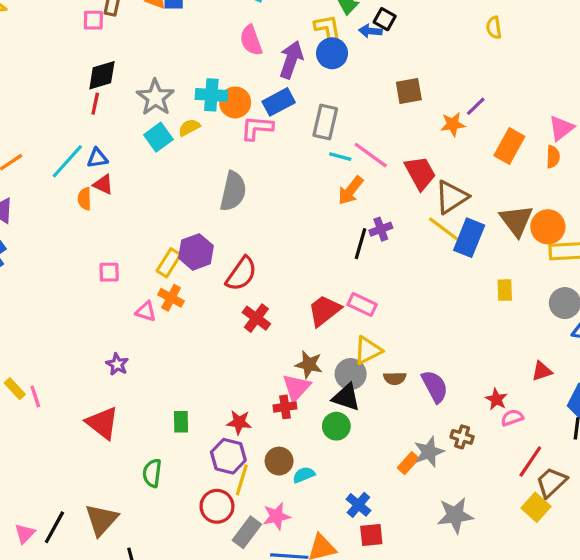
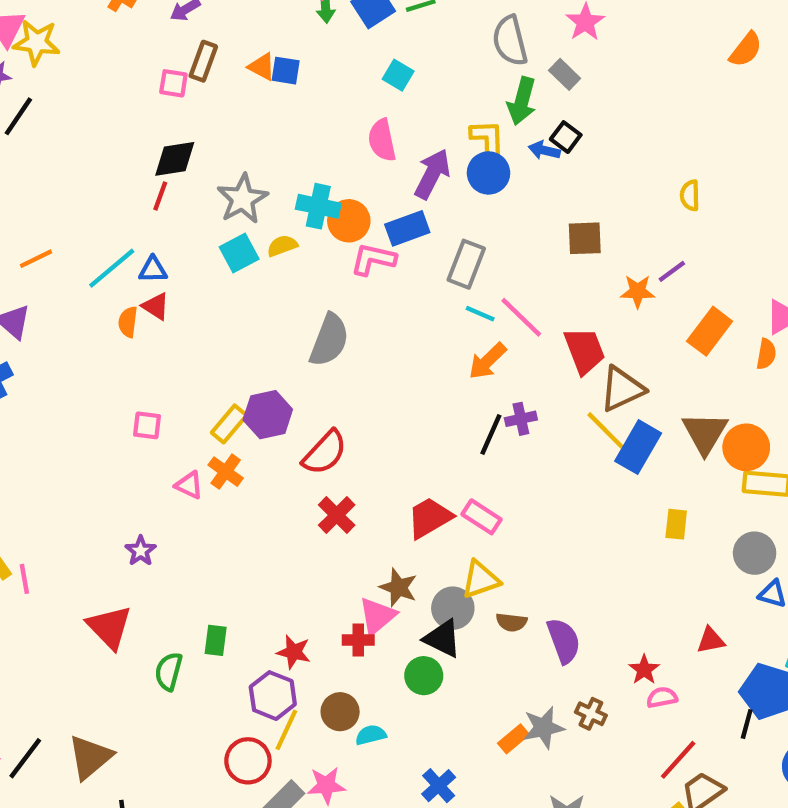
yellow semicircle: (494, 28) -> (690, 195), moved
green semicircle: (152, 473) -> (169, 671), moved

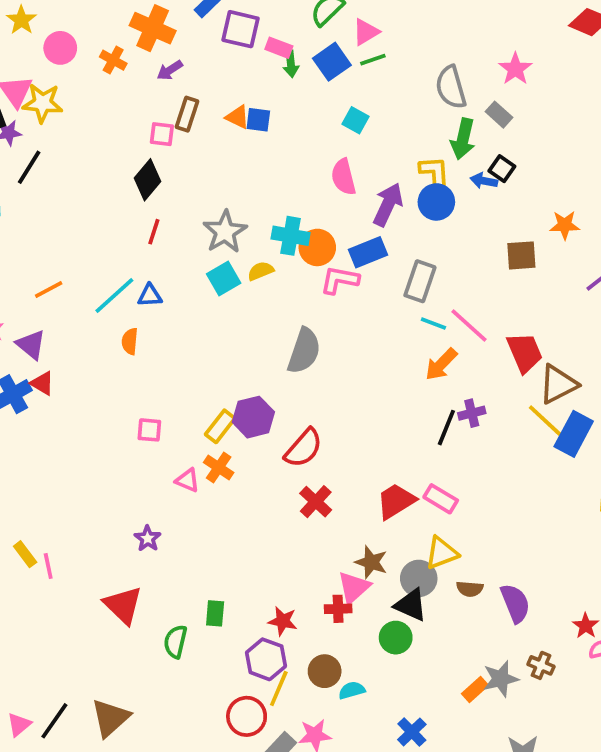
black diamond: (175, 159) -> (147, 180), moved, turned -39
orange star: (638, 291) -> (565, 225), moved
red triangle: (156, 306) -> (42, 383), moved

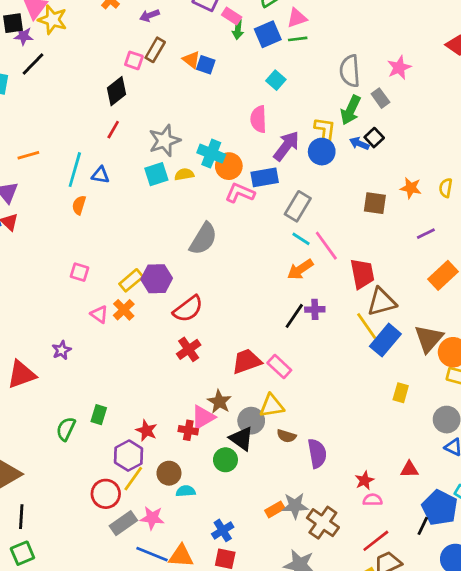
cyan line: (114, 295) -> (75, 170), turned -44
red triangle: (123, 605) -> (21, 374), moved, turned 44
brown cross: (541, 665) -> (323, 523), moved, size x1.6

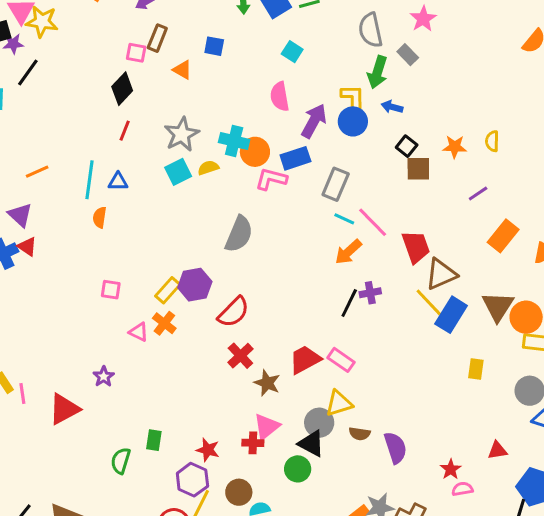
orange triangle: (191, 60) -> (182, 70), moved
black square: (374, 138) -> (407, 146), moved
brown star: (219, 402) -> (267, 383), moved

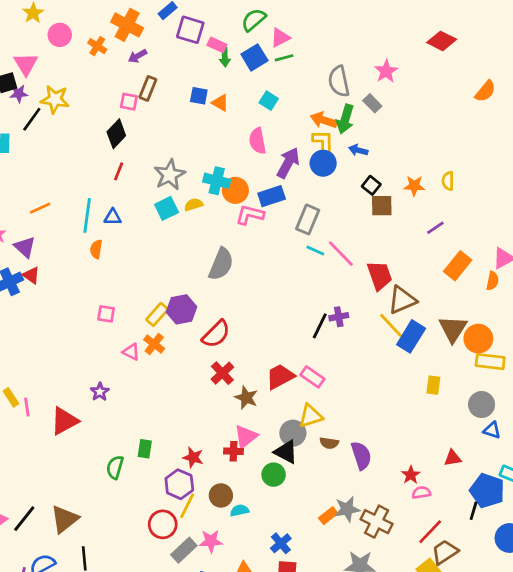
yellow star: (42, 22) -> (55, 99), moved
orange triangle: (182, 70) -> (220, 103), moved
orange arrow: (348, 252) -> (324, 120), moved, turned 60

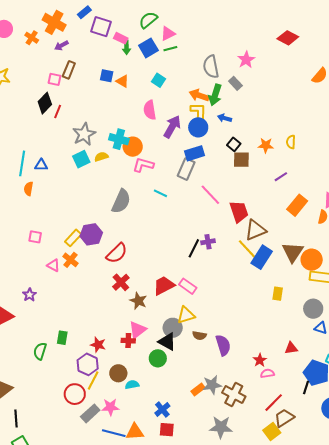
red line: (119, 171) -> (58, 111), moved
blue rectangle: (272, 196) -> (195, 153), moved
cyan line: (315, 251) -> (160, 193), moved

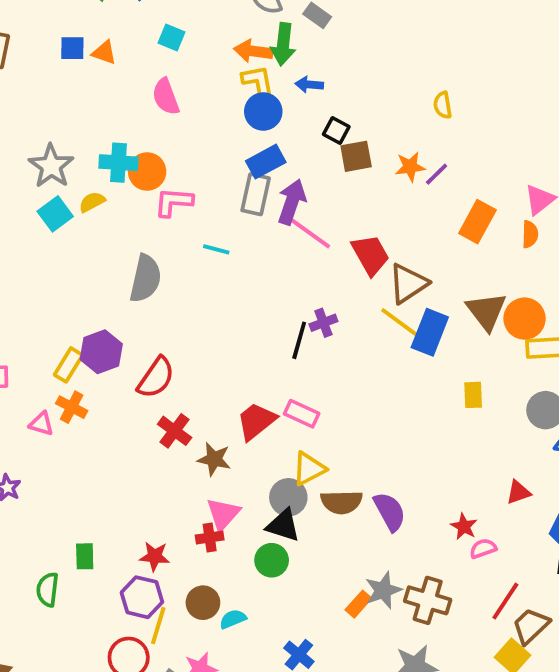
purple arrow: (172, 127) -> (292, 202), moved
orange star: (266, 145) -> (410, 167), moved
brown semicircle: (199, 336) -> (342, 502), size x1.5

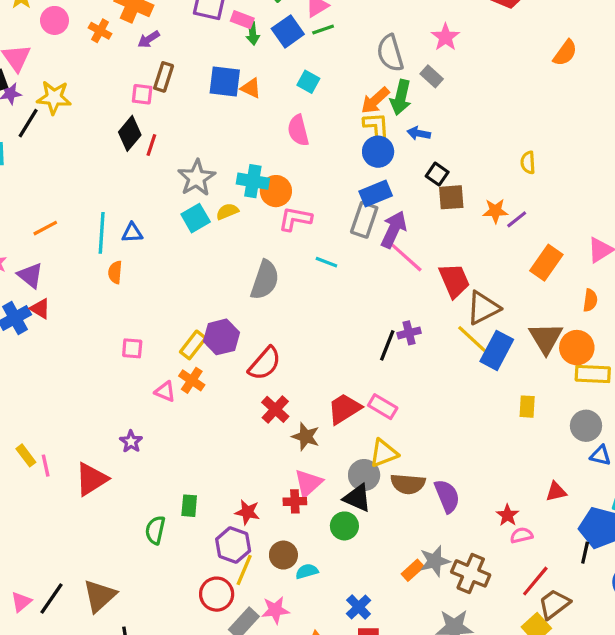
blue square: (72, 48) -> (225, 82), size x1.5
orange arrow: (253, 51) -> (375, 100), turned -56
orange semicircle: (530, 234) -> (590, 300), moved

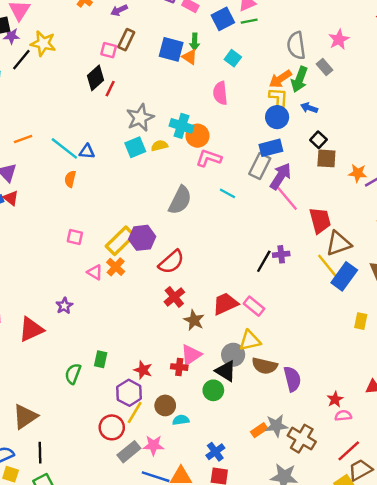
green arrow: (253, 33) -> (195, 42), moved
cyan line: (102, 233) -> (64, 148), turned -64
yellow rectangle: (193, 345) -> (120, 241), size x1.4

